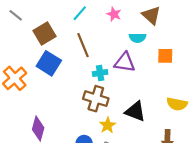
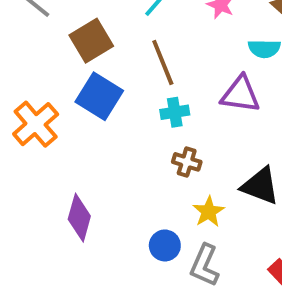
cyan cross: (100, 73) -> (175, 112), moved
brown cross: (96, 99) -> (187, 162), size x0.6

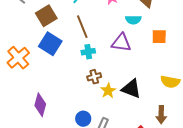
brown cross: (187, 162) -> (94, 77), turned -32
yellow star: (209, 212) -> (108, 91), moved

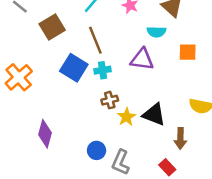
blue square: (50, 44) -> (74, 68), moved
brown arrow: (161, 115) -> (180, 138), moved

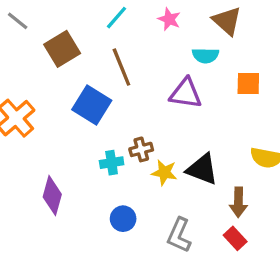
cyan cross: (103, 70) -> (112, 163), moved
yellow star: (126, 117) -> (164, 173), turned -30
gray L-shape: (120, 162) -> (179, 235), moved
red rectangle: (167, 167) -> (235, 238), moved

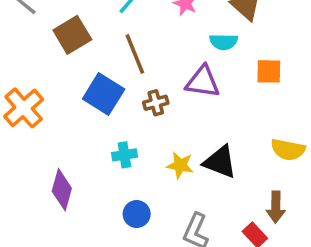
brown cross: (141, 149) -> (156, 103), moved
brown arrow: (238, 202) -> (276, 207), moved

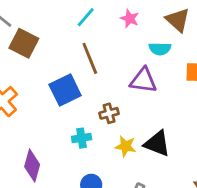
brown square: (72, 35) -> (24, 43), moved, turned -32
blue square: (104, 94) -> (65, 90), turned 32
brown cross: (156, 103) -> (109, 113), moved

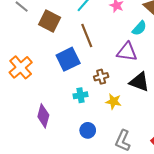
brown square: (24, 43) -> (50, 21), moved
cyan semicircle: (160, 49) -> (139, 28), turned -49
black triangle: (157, 144) -> (139, 82), moved

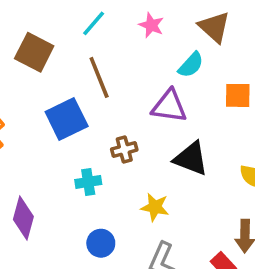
yellow star: (114, 101) -> (155, 207), moved

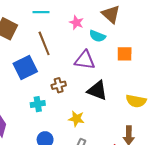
cyan line: (94, 23) -> (41, 12), turned 49
pink star: (151, 25) -> (76, 23), moved
cyan semicircle: (191, 65) -> (97, 36), turned 70

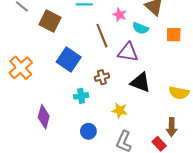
brown line: (44, 43) -> (102, 36), moved
orange square: (125, 54) -> (174, 35), moved
blue square: (25, 67) -> (69, 59), turned -30

